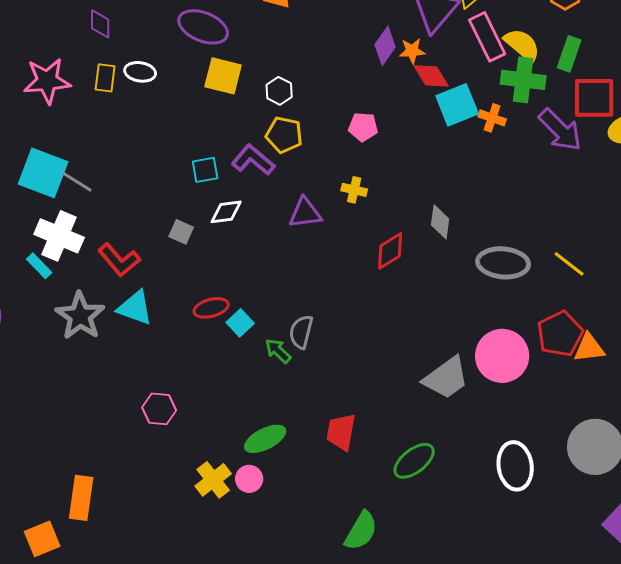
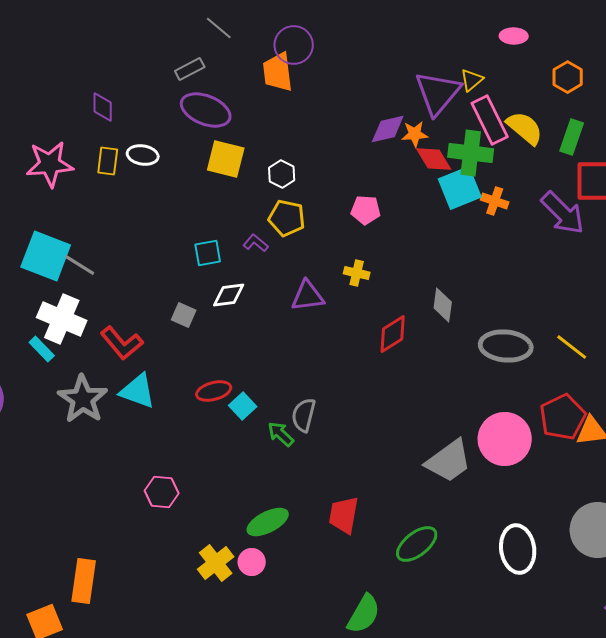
purple diamond: (385, 46) -> (388, 129), turned 42
green cross: (523, 80) -> (471, 153), moved
purple L-shape: (253, 160) -> (256, 243), size x0.6

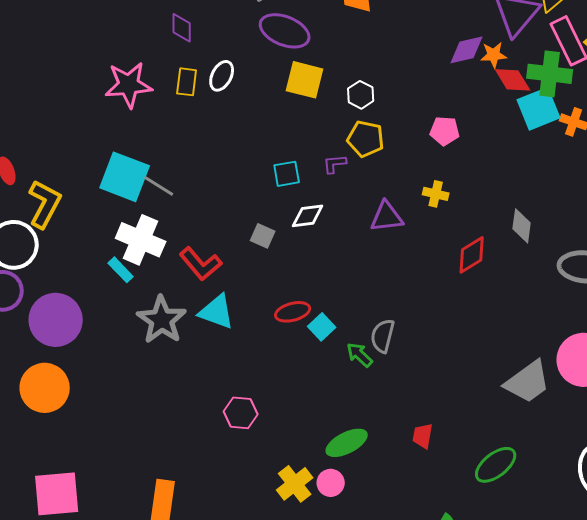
white ellipse: (143, 155) -> (222, 76), turned -72
purple L-shape: (256, 243) -> (335, 164), turned -45
red trapezoid: (344, 515) -> (423, 436), size x0.7

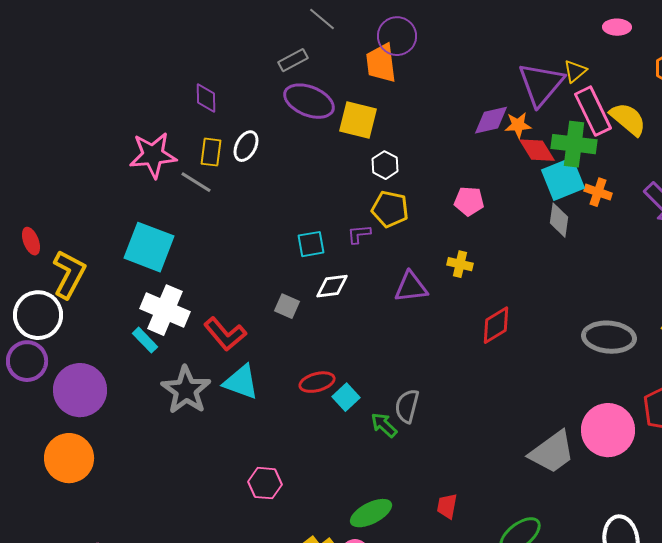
yellow square: (305, 80) -> (358, 120), moved
gray line: (159, 186) -> (196, 182), moved
gray diamond: (522, 226) -> (559, 220), moved

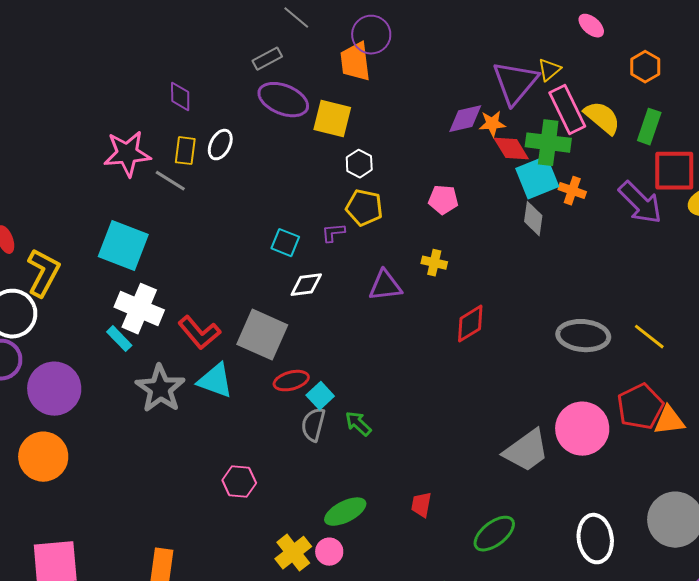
pink ellipse: (617, 27) -> (591, 26), turned 40
cyan square: (311, 244) -> (285, 243), turned 32
gray square: (287, 306) -> (262, 335), moved, size x2.0
gray semicircle: (407, 406) -> (313, 425), moved

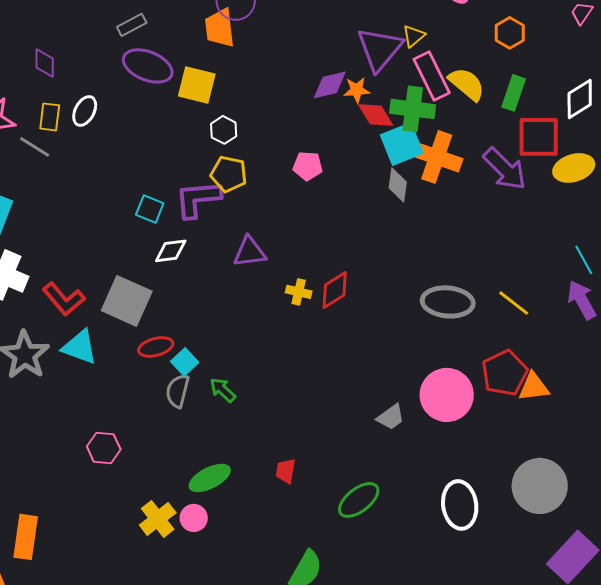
orange cross: (572, 191) -> (437, 157), size x1.8
purple L-shape: (333, 233) -> (198, 199), size x2.0
yellow cross: (434, 263) -> (299, 292), moved
gray trapezoid: (526, 451) -> (391, 417), size x0.6

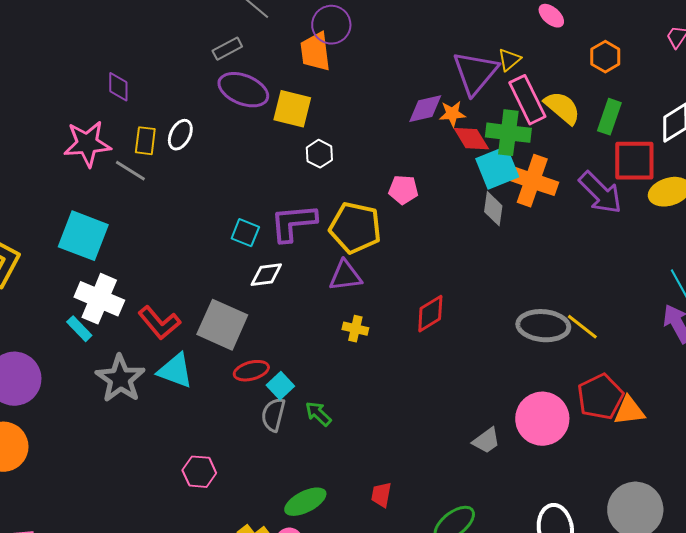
purple diamond: (45, 63) -> (118, 87), moved
yellow pentagon: (229, 174) -> (355, 228), moved, size x1.4
yellow cross: (299, 292) -> (355, 329), moved
yellow line: (514, 303) -> (582, 327), moved

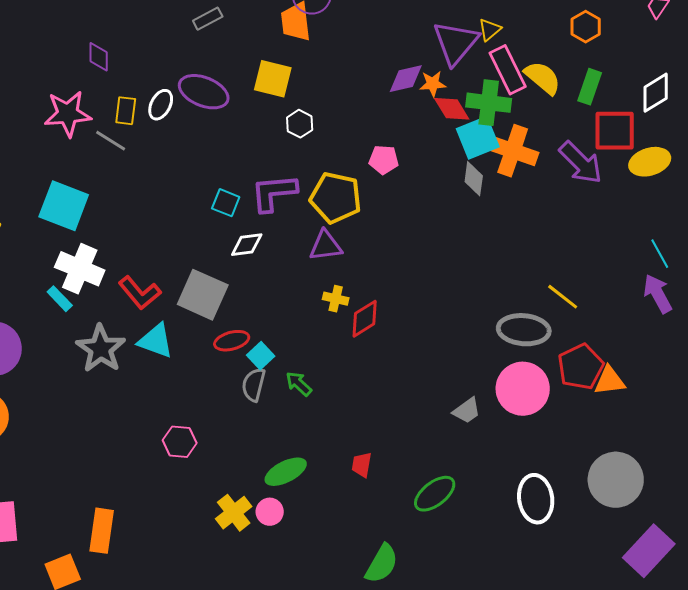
purple ellipse: (243, 90) -> (204, 92), moved
red diamond: (430, 314) -> (365, 319), moved
gray ellipse: (543, 326) -> (524, 330), moved

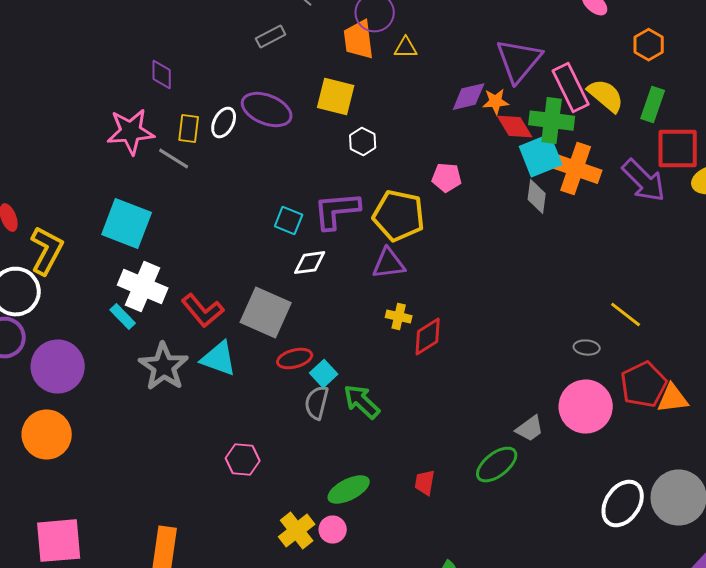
yellow triangle: (490, 30) -> (406, 48), moved, turned 40
gray ellipse: (524, 330) -> (587, 348), size x0.5
green arrow: (299, 384) -> (362, 402), size x1.4
green ellipse: (435, 494) -> (497, 465), moved
white ellipse: (536, 499) -> (623, 504), moved, turned 42

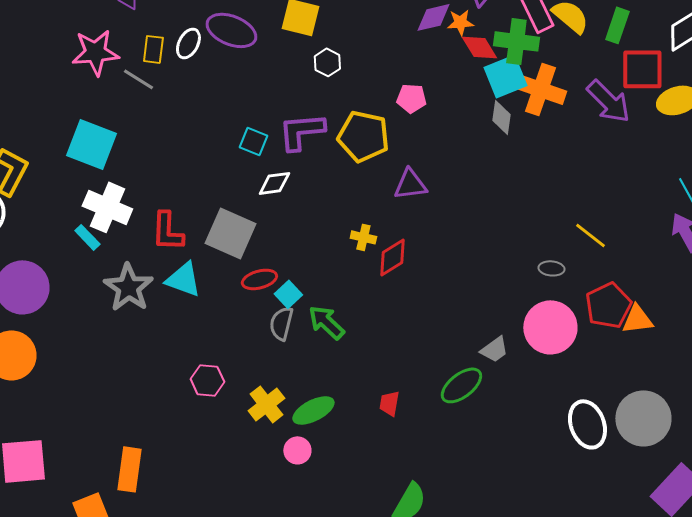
purple triangle: (389, 264) -> (410, 184), moved
red L-shape: (203, 311) -> (167, 231), turned 42
white ellipse: (623, 504) -> (587, 424), turned -54
yellow cross: (297, 531) -> (266, 404), moved

